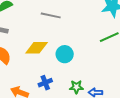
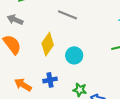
yellow diamond: (36, 48) -> (48, 44), turned -65

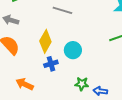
blue cross: (50, 80) -> (51, 64), moved

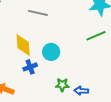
yellow diamond: (45, 41) -> (23, 45), turned -30

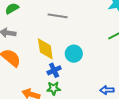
green star: (62, 85) -> (54, 88), moved

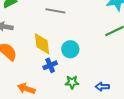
green star: (54, 88) -> (72, 82), moved

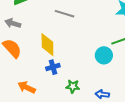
cyan circle: (70, 49) -> (104, 55), moved

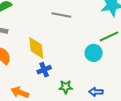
gray line: (65, 14) -> (61, 15), moved

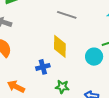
yellow diamond: (36, 48) -> (60, 46), moved

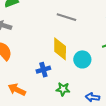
cyan circle: (94, 57) -> (82, 59), moved

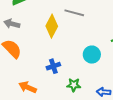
yellow diamond: (60, 49) -> (52, 26), moved, turned 30

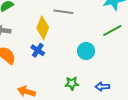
blue cross: (53, 66) -> (38, 50), moved, turned -32

